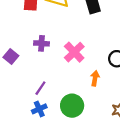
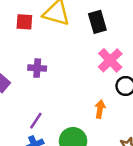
pink cross: (74, 52) -> (110, 60), moved

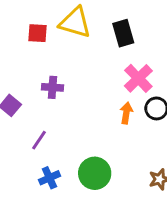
orange arrow: (100, 109) -> (126, 113), moved
purple line: (36, 121) -> (39, 140), moved

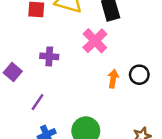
pink cross: (138, 78) -> (95, 41), moved

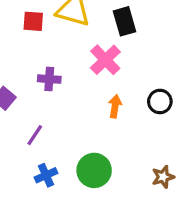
orange arrow: (113, 79) -> (115, 106), moved

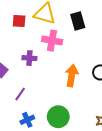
pink cross: (105, 60) -> (52, 41), moved, turned -36
orange arrow: (115, 106) -> (72, 76), size x1.5

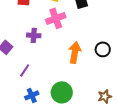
pink cross: (52, 41) -> (56, 18), turned -30

